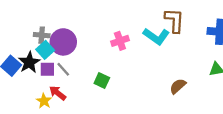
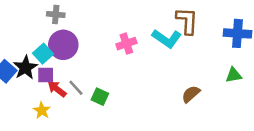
gray cross: (42, 35) -> (56, 15), moved
gray line: (63, 69) -> (76, 88), moved
green square: (102, 81) -> (100, 97), moved
red arrow: (58, 93) -> (57, 89), moved

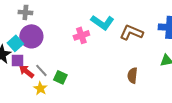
brown L-shape: (187, 21) -> (131, 32), moved, turned -70
cyan L-shape: (167, 39) -> (102, 22), moved
brown semicircle: (191, 94) -> (132, 75), turned -42
yellow star: (42, 110) -> (40, 88), moved

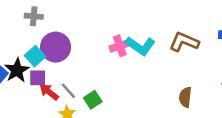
gray cross: (25, 12) -> (34, 16), moved
cyan L-shape: (102, 22) -> (140, 46), moved
green square: (60, 77) -> (93, 100), turned 32

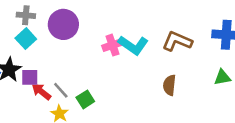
purple circle: (56, 47) -> (63, 24), moved
cyan square: (35, 56) -> (26, 39), moved
brown semicircle: (185, 97) -> (169, 85), moved

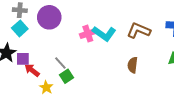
gray line: (61, 90) -> (60, 63), moved

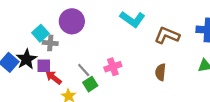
gray cross: (20, 10) -> (50, 43), moved
pink cross: (88, 34) -> (113, 67), moved
cyan L-shape: (104, 34) -> (132, 19), moved

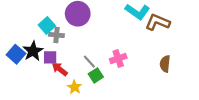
brown L-shape: (167, 35) -> (158, 22), moved

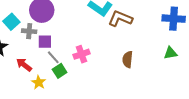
gray cross: (56, 35) -> (29, 31), moved
purple square: (50, 57) -> (45, 42), moved

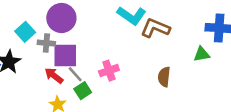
purple square: (45, 42) -> (65, 56), size x1.5
green triangle: (170, 53) -> (202, 54), moved
red arrow: (24, 65) -> (54, 76), moved

